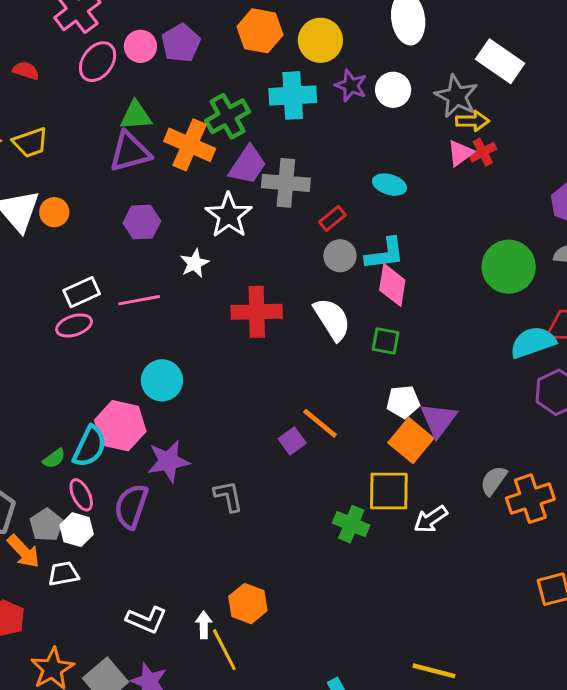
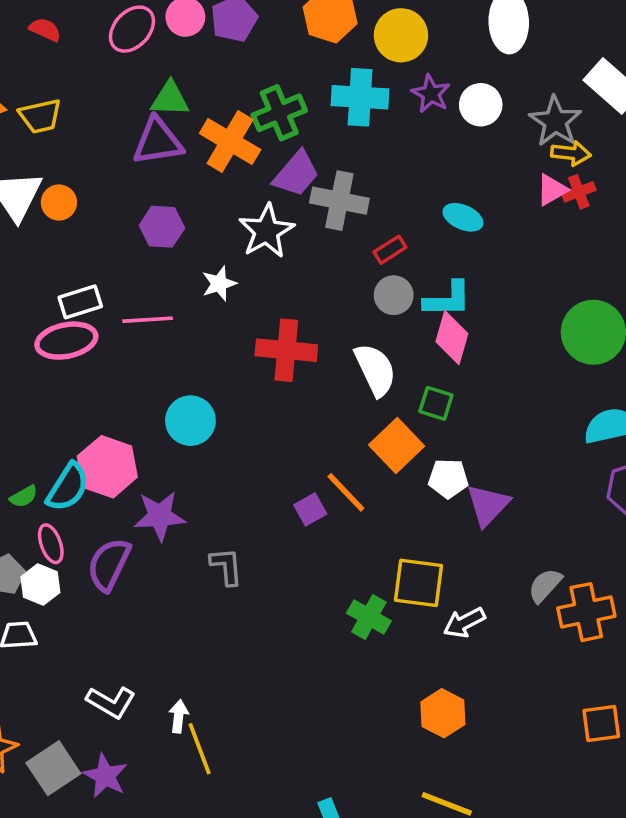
pink ellipse: (74, 325) -> (66, 341), size x1.4
cyan circle: (162, 380) -> (190, 421), moved
orange square: (411, 441) -> (397, 446), moved
orange hexagon: (248, 604) -> (443, 713), moved

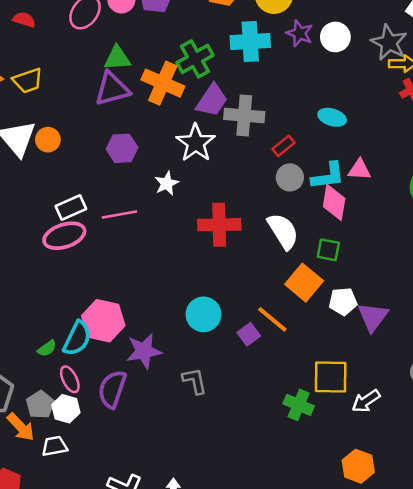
pink triangle: (552, 190) -> (360, 170), moved, turned 40
cyan circle: (190, 421) -> (203, 314), moved

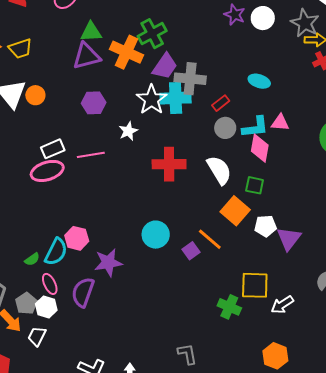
cyan cross: (250, 42) -> (176, 98), moved
pink hexagon: (103, 321) -> (77, 238), size x0.7
gray L-shape: (195, 381) -> (187, 354), moved
white trapezoid: (55, 446) -> (37, 336), turned -55

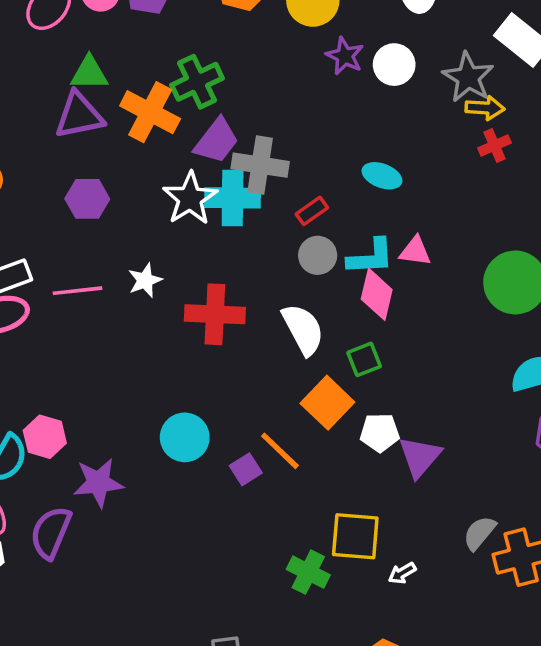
white star: (128, 131) -> (145, 280), moved
green square: (255, 185) -> (364, 359), turned -36
white arrow: (282, 305) -> (402, 573), size x0.7

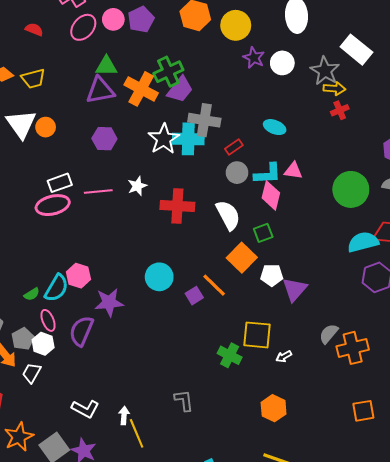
purple trapezoid: (217, 141) -> (180, 90), moved

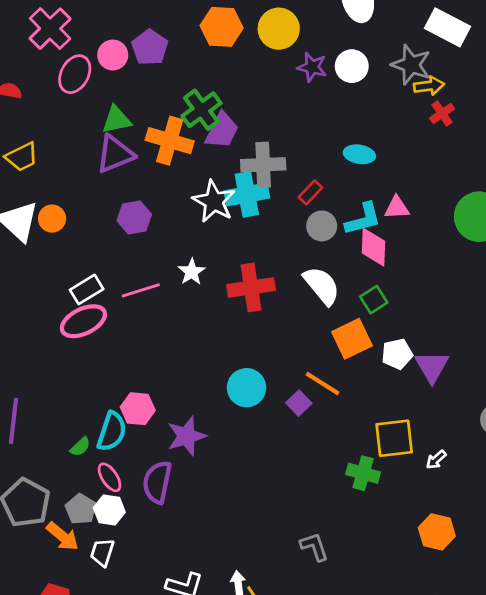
orange square: (242, 258) -> (352, 339), turned 32

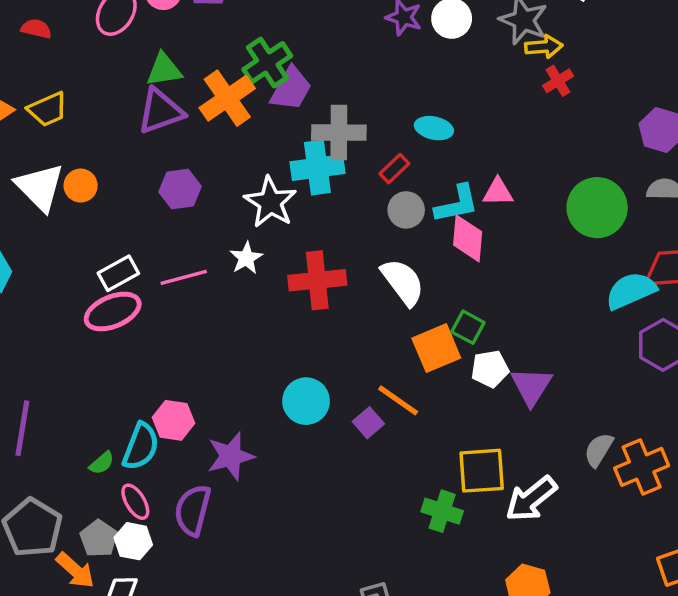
orange cross: (170, 141) -> (227, 98), turned 36
cyan ellipse: (359, 154) -> (434, 128), moved
white star: (214, 201) -> (270, 202), moved
green square: (374, 300) -> (468, 327), moved, turned -32
white arrow: (436, 460) -> (531, 499), size x2.0

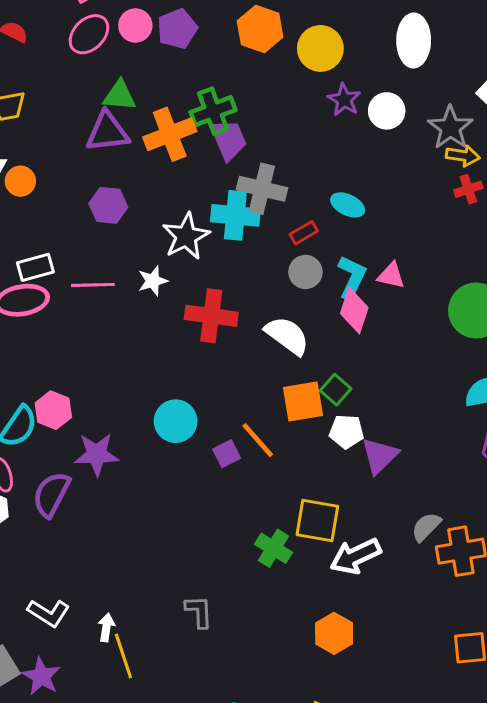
purple trapezoid: (291, 89) -> (229, 140), turned -66
cyan L-shape: (457, 204) -> (352, 277), turned -66
white semicircle: (403, 282) -> (287, 336), turned -30

